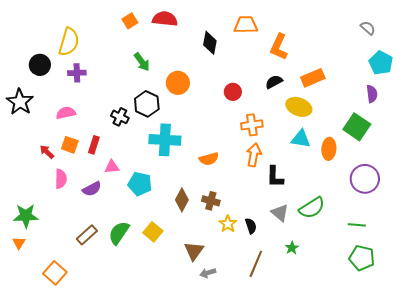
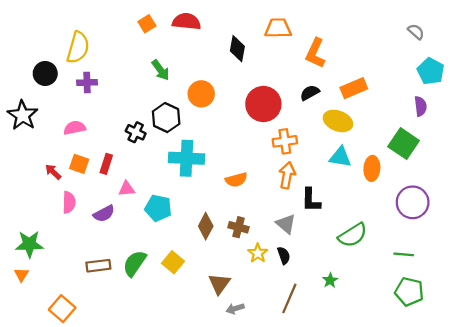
red circle: (233, 92) -> (263, 104), size x1.8
gray triangle: (280, 213) -> (286, 224), moved
brown rectangle: (87, 235) -> (98, 266), turned 35

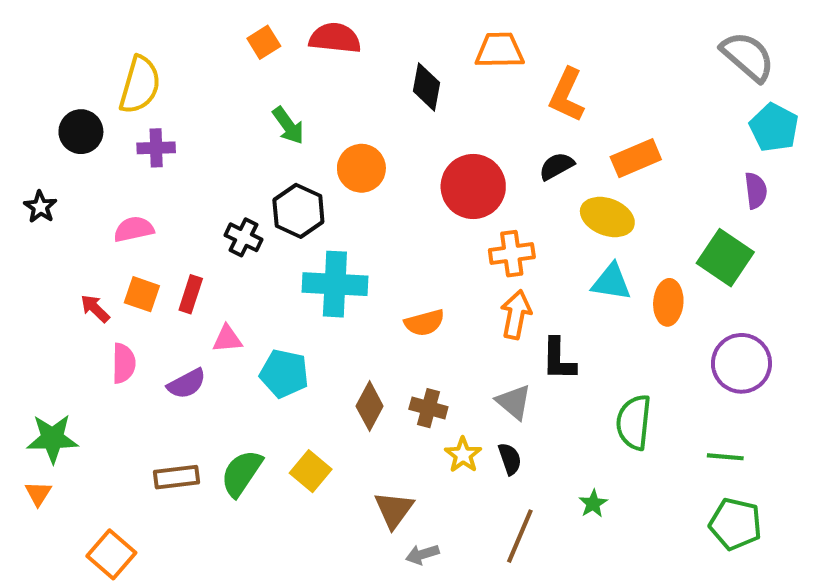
gray semicircle: (416, 32) -> (748, 56), size x1.8
black star: (23, 115) -> (40, 207), size x0.6
green semicircle: (353, 235) -> (634, 422), turned 128

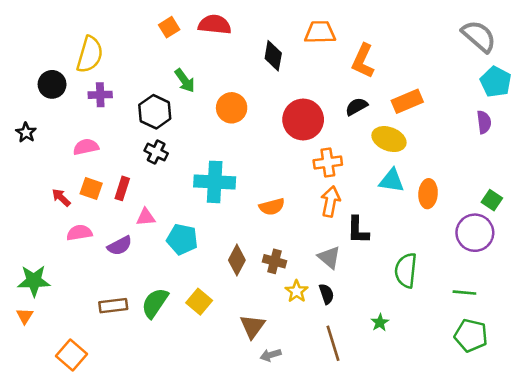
black hexagon: (298, 211) -> (155, 112), moved
green square: (725, 258) -> (492, 200), moved, size x0.6
pink semicircle: (124, 363) -> (79, 233), turned -100
brown line: (520, 536) -> (333, 343), turned -40

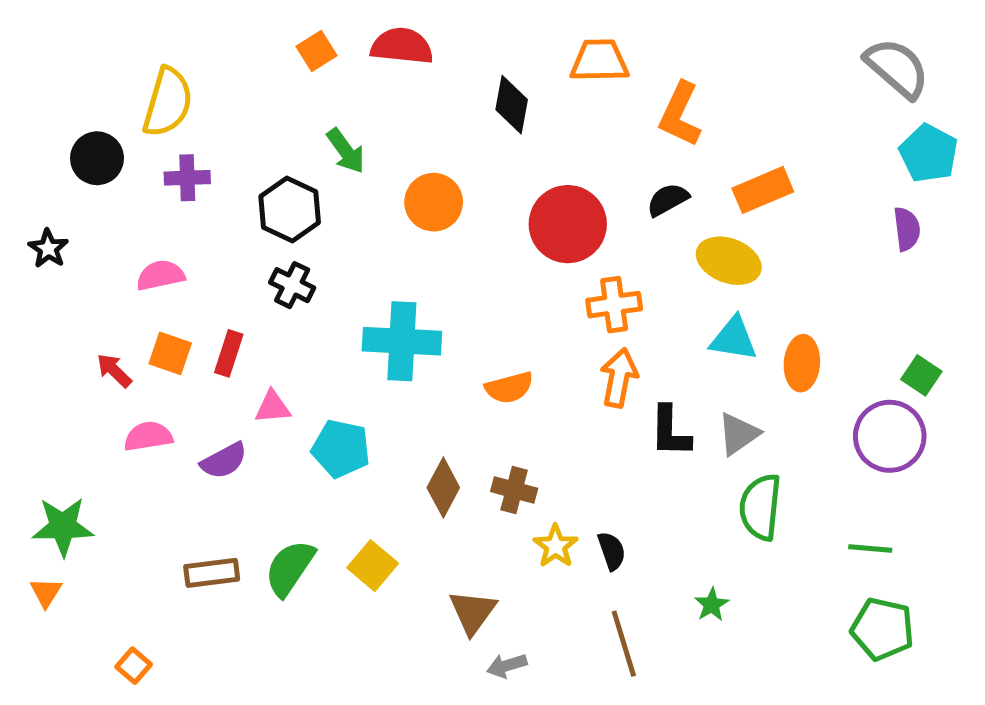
gray triangle: (329, 257) -> (738, 434), moved, turned 45
orange square: (72, 355) -> (134, 666), size x0.6

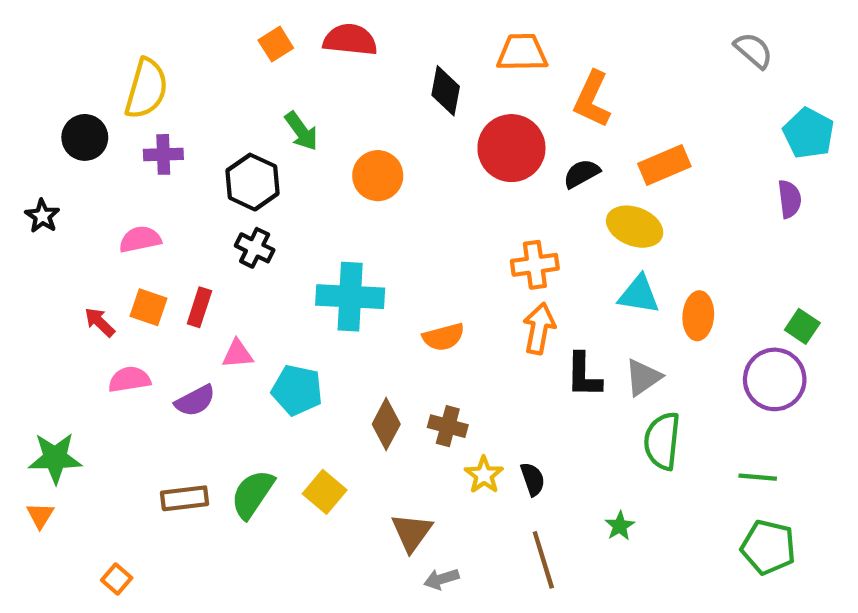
gray semicircle: (897, 68) -> (753, 50), moved, size x0.7
red circle: (568, 224) -> (511, 148), moved

